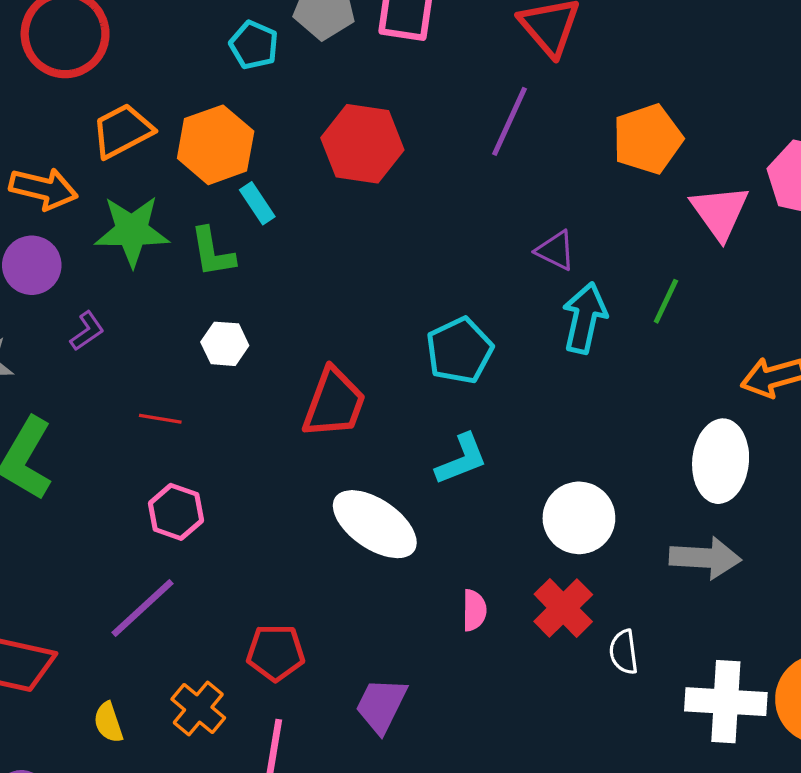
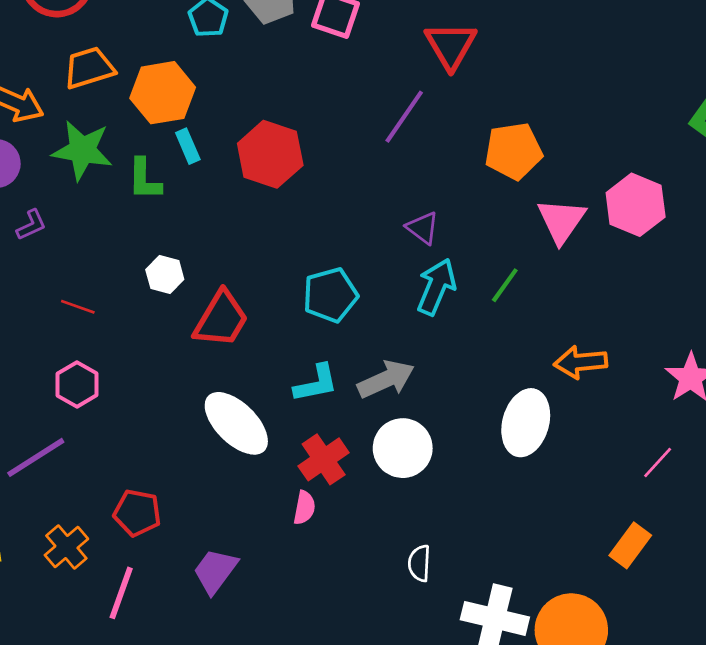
red hexagon: (362, 144) -> (270, 154), moved
white hexagon: (225, 344) -> (165, 274), moved
gray arrow: (705, 558) -> (386, 379), moved, turned -38
red cross: (563, 608) -> (324, 459), moved

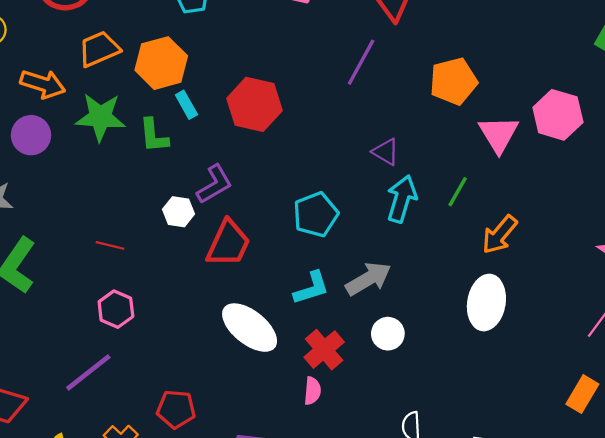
purple L-shape: (31, 225) -> (215, 184), moved, size x1.5
orange arrow: (581, 362) -> (500, 235), moved, turned -39
white circle: (403, 448) -> (388, 334), size x0.7

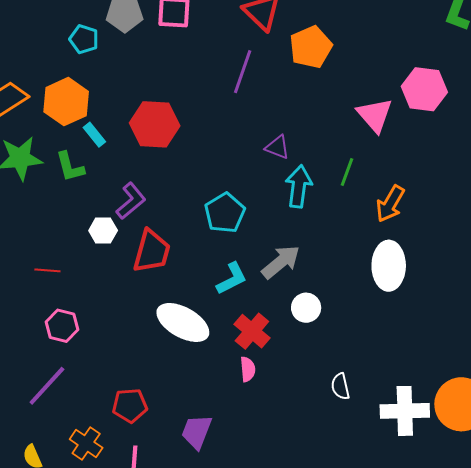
orange pentagon: (453, 81) -> (311, 47), moved

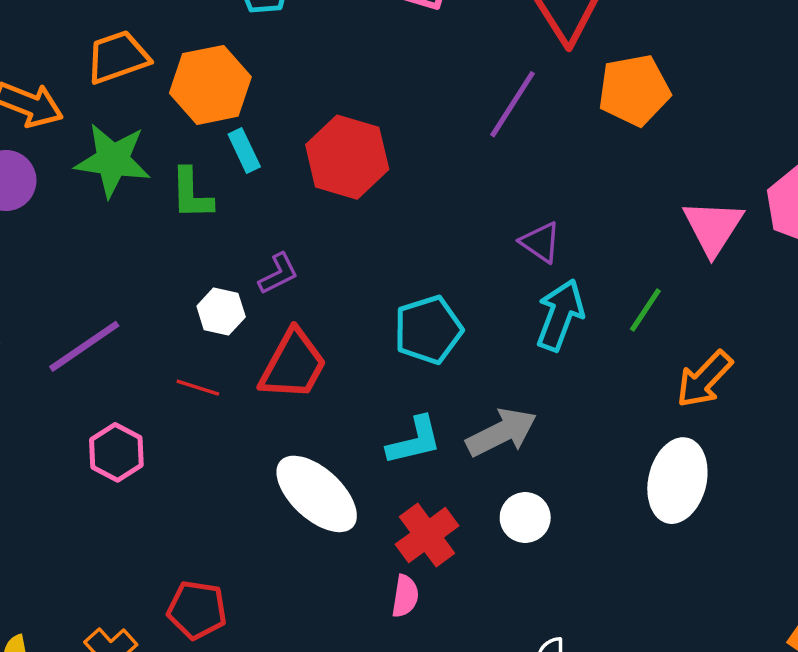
purple L-shape: (131, 201) -> (278, 274), size x0.7
red line: (47, 270) -> (198, 388), moved
purple line: (47, 386) -> (84, 346), moved

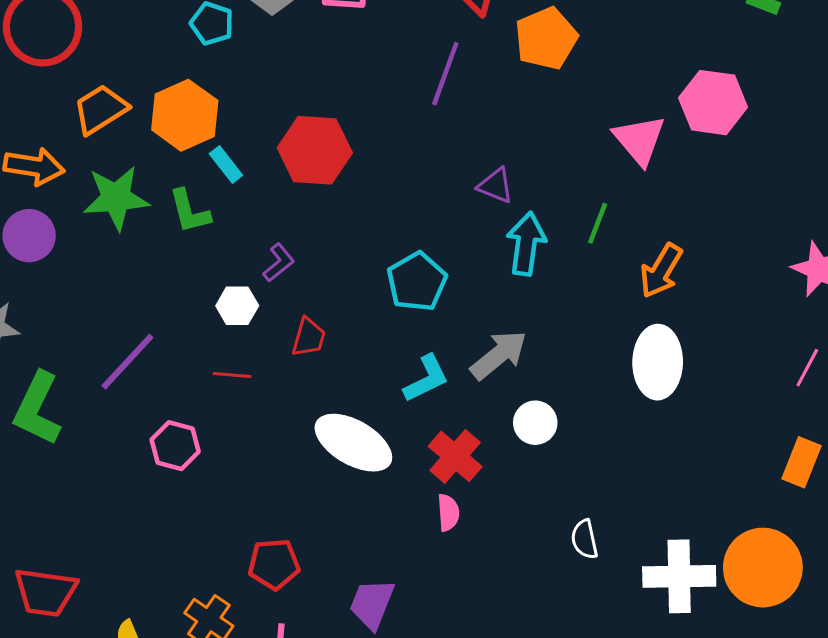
red trapezoid: (293, 365) -> (309, 337), size x0.6

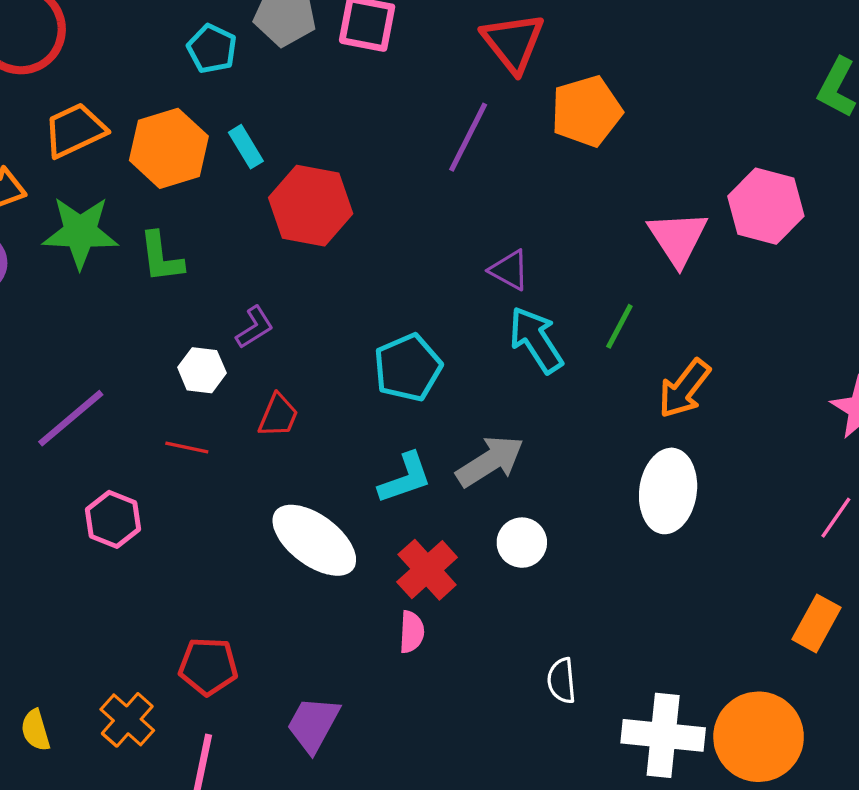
cyan rectangle: (226, 164) -> (246, 147), moved
cyan arrow: (526, 244) -> (536, 340), turned -48

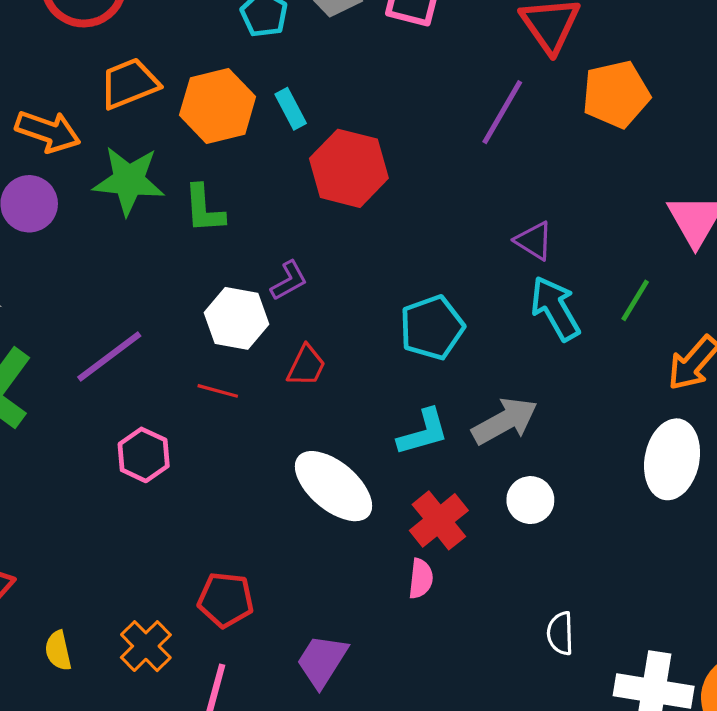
white hexagon: (202, 370) -> (236, 318), size x1.4

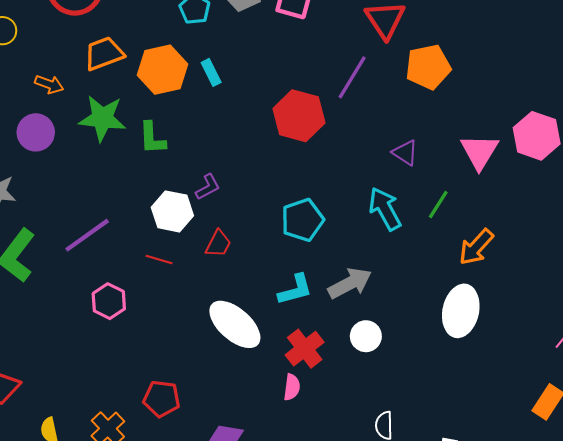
orange arrow: (48, 131) -> (49, 84), size x0.7
red hexagon: (349, 168) -> (299, 116), moved
purple triangle: (534, 241) -> (405, 153), moved

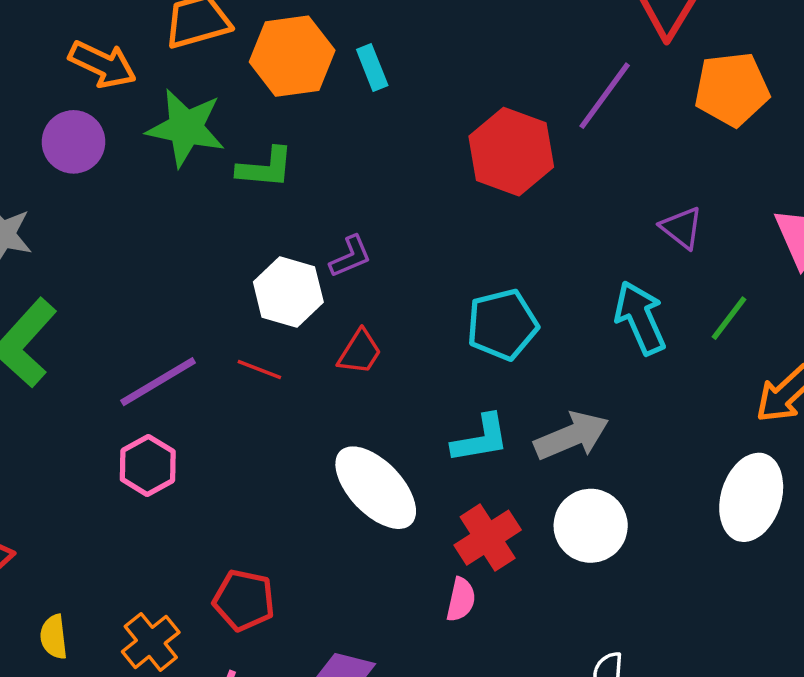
orange arrow: (49, 84) -> (102, 64), size x1.4
green L-shape: (152, 138) -> (265, 168), turned -87
purple line: (87, 235) -> (158, 382), moved
pink hexagon: (109, 301) -> (148, 465), moved
white circle: (366, 336) -> (591, 526), size x1.4

